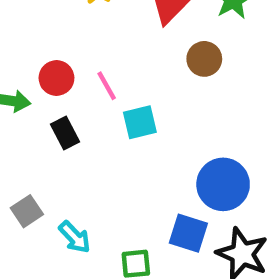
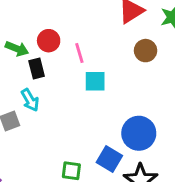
black rectangle: (65, 133) -> (37, 69), moved
cyan arrow: (75, 237) -> (30, 100), moved

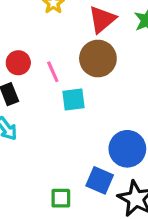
brown circle: (146, 51) -> (98, 59), moved, size x1.5

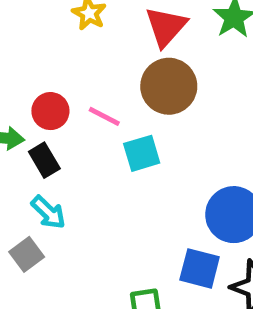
pink line: (53, 72) -> (104, 116), turned -30

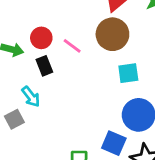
cyan square: (142, 153) -> (128, 73), moved
black rectangle: (44, 160) -> (44, 66), moved

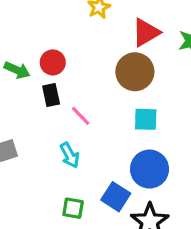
pink line: (72, 46) -> (81, 116), moved
cyan arrow: (31, 97) -> (70, 155), moved

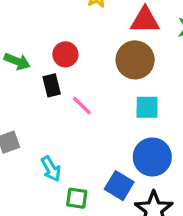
red triangle: (146, 32) -> (145, 20), turned 32
red circle: (53, 62) -> (65, 54), moved
cyan arrow: (70, 155) -> (51, 169), moved

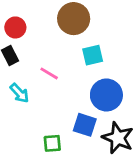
pink line: (82, 106) -> (49, 73), moved
cyan arrow: (51, 169) -> (20, 93), moved

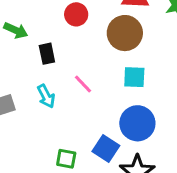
red circle: (15, 27) -> (76, 14), moved

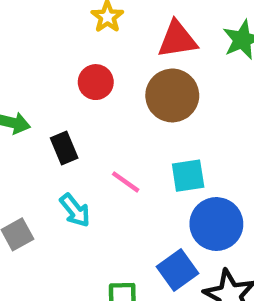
cyan square: (134, 77) -> (188, 176), moved
blue square: (106, 149) -> (177, 270), turned 32

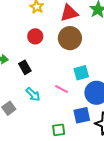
pink line: (126, 182) -> (62, 89), moved
blue square: (177, 270) -> (82, 115), turned 30

